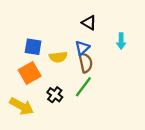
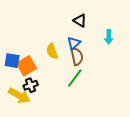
blue square: (33, 47) -> (12, 61), moved
yellow semicircle: (58, 57) -> (52, 51), turned 77
black cross: (55, 95) -> (31, 85), moved, turned 32

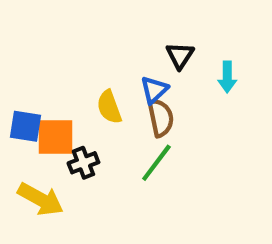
black triangle: (80, 20) -> (180, 55), moved, turned 32
orange square: (26, 66) -> (56, 137), turned 30
black cross: (31, 85) -> (83, 163), moved

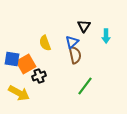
yellow semicircle: (109, 107) -> (45, 43), moved
orange square: (56, 137) -> (26, 64), turned -30
green line: (156, 163) -> (85, 86), moved

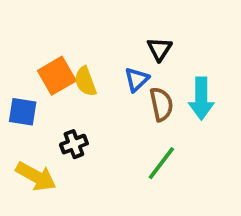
cyan arrow: (106, 36) -> (201, 98), moved, size x1.5
brown semicircle: (75, 55) -> (161, 104), moved
orange square: (26, 64) -> (57, 76), moved

